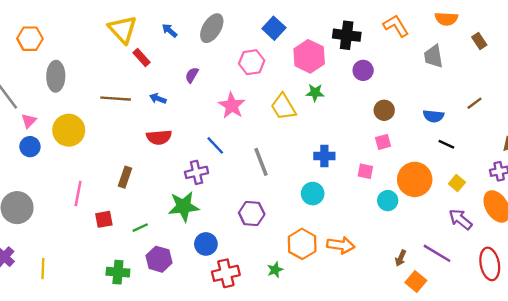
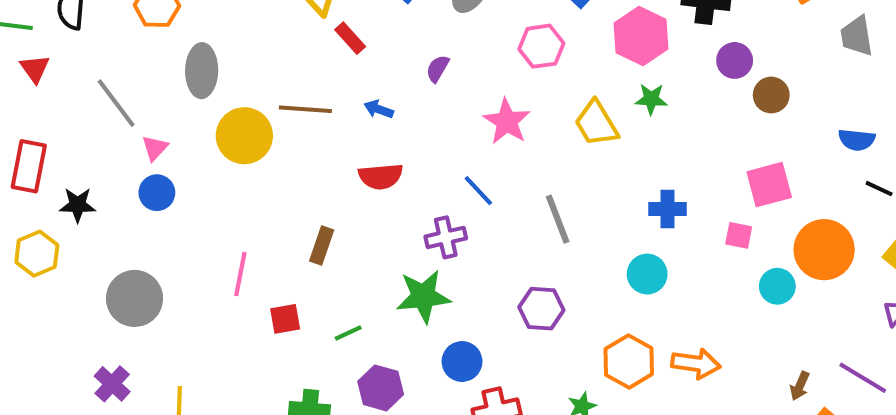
brown circle: (384, 110) -> (771, 95), moved
yellow circle: (69, 130) -> (244, 136), moved
pink square: (383, 142) -> (769, 185), size x1.6

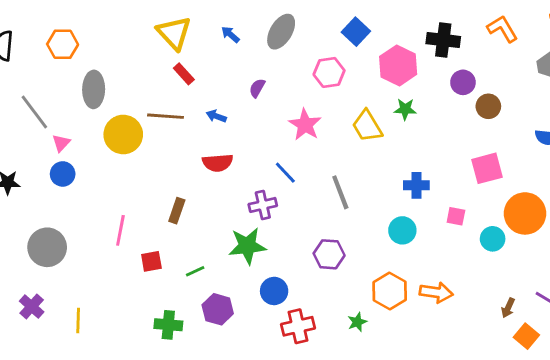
red rectangle: (350, 38) -> (184, 74), moved
pink square: (739, 235) -> (456, 216), moved

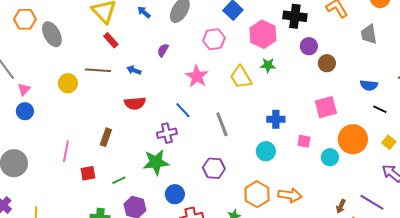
gray ellipse: (94, 89) -> (52, 34), moved, turned -30
yellow circle: (123, 135) -> (68, 83), size x0.7

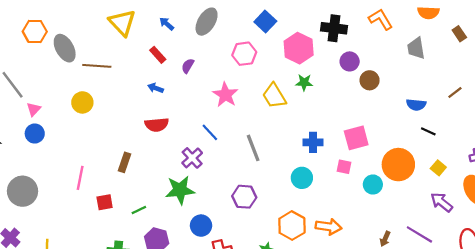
red rectangle: (111, 40) -> (158, 55), moved
brown line: (98, 70) -> (97, 66), moved
pink square: (326, 107) -> (356, 138), moved
purple cross: (167, 133) -> (192, 158), turned -30

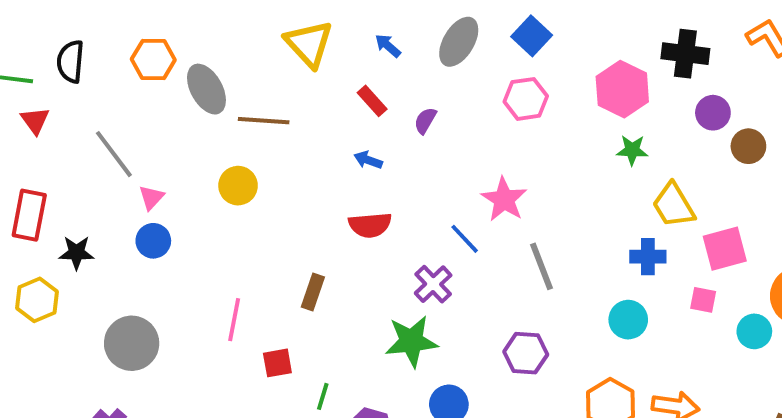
blue square: (265, 22) -> (532, 36), moved
pink star: (225, 95) -> (504, 199), moved
yellow trapezoid: (274, 96) -> (674, 205), moved
green line: (139, 210) -> (323, 396), moved, turned -48

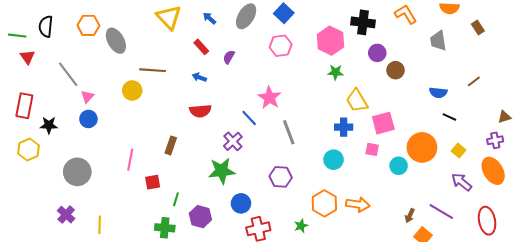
brown line: (264, 121) -> (153, 70), moved

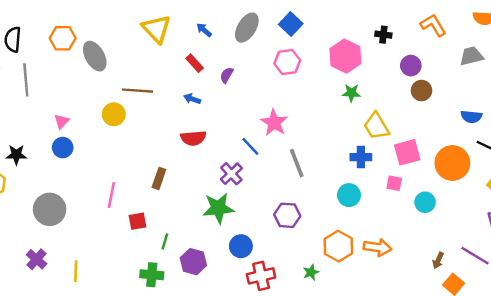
black cross: (363, 22) -> (383, 35), size x0.6
gray trapezoid: (438, 41) -> (471, 56), turned 85
purple circle: (377, 53) -> (411, 66), moved
gray line: (68, 74) -> (26, 80), moved, turned 32
orange circle: (422, 147) -> (452, 163), moved

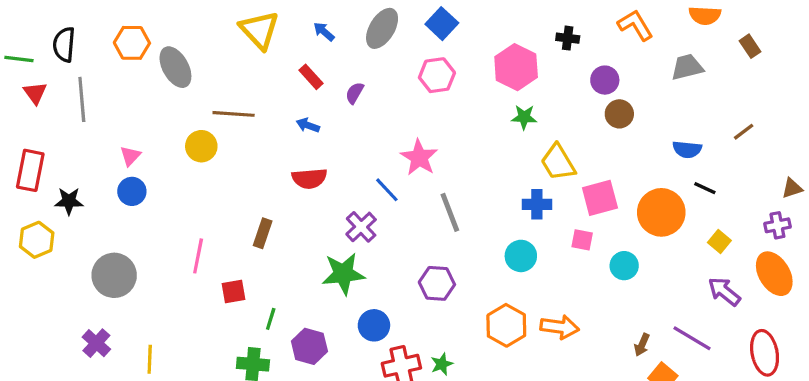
green star: (311, 272) -> (442, 364), moved

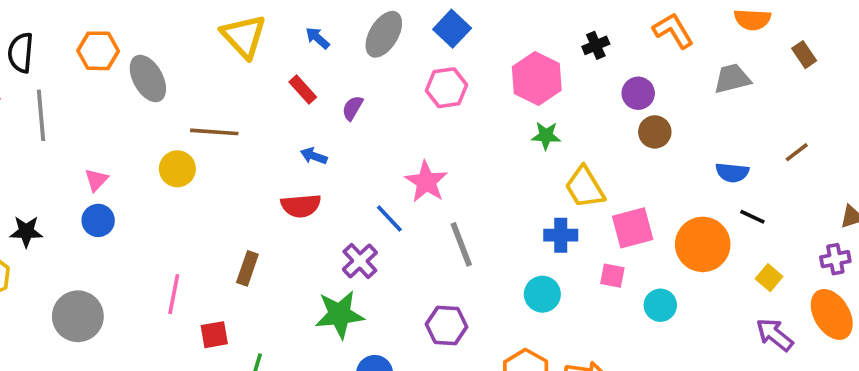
black cross: (568, 38) -> (596, 45), turned -30
blue arrow: (308, 125) -> (314, 156), moved

